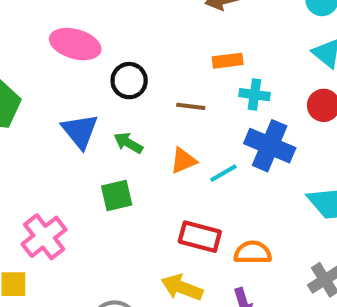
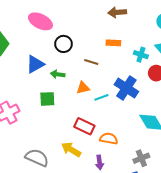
cyan cross: (254, 95) -> (141, 55), moved
blue triangle: (80, 131) -> (35, 64), turned 30
green arrow: (128, 143) -> (58, 74), turned -32

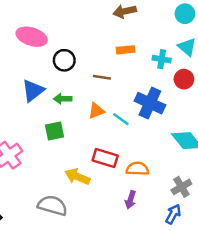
cyan line: (101, 97) -> (121, 119), turned 64
yellow arrow: (71, 149) -> (77, 177), moved
purple arrow: (100, 162) -> (130, 200), turned 32

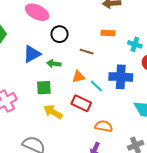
blue cross: (150, 103) -> (121, 77), turned -30
red rectangle: (105, 158) -> (81, 103), moved
yellow arrow: (77, 177) -> (53, 112), moved

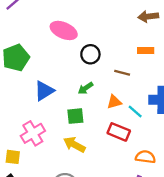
blue triangle: (32, 54) -> (44, 91), moved
green arrow: (54, 64) -> (86, 88), turned -40
yellow arrow: (53, 112) -> (74, 145), moved

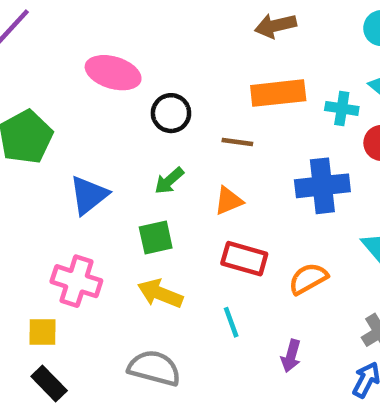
orange rectangle: (146, 51) -> (278, 93), size x1.6
cyan line: (135, 111) -> (231, 322), moved, turned 35
pink cross: (33, 133) -> (76, 281), turned -35
orange semicircle: (145, 157) -> (308, 279), moved, turned -30

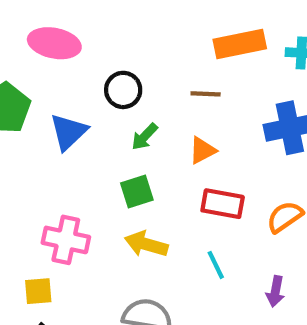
pink ellipse: (113, 73) -> (54, 43), moved
black circle: (171, 113) -> (123, 90), moved
blue triangle: (89, 195) -> (68, 132), moved

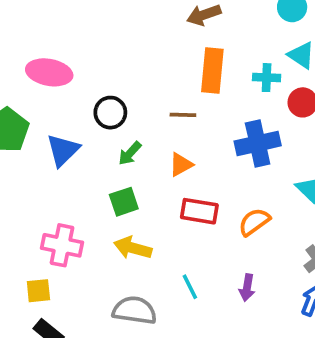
orange rectangle: (240, 44) -> (212, 71), turned -72
cyan line: (216, 265) -> (190, 287), moved

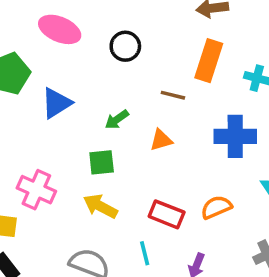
black circle: (110, 113) -> (125, 46), moved
red rectangle: (199, 211) -> (167, 214), moved

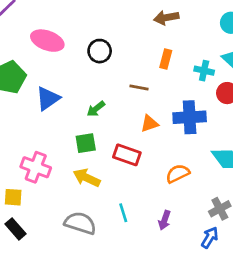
orange rectangle: (209, 61) -> (166, 59), size x0.6
orange triangle: (161, 140) -> (149, 124), moved
red rectangle: (167, 214) -> (127, 155), moved

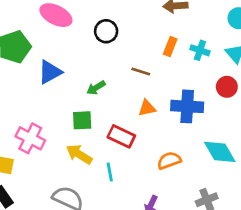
cyan cross: (204, 71) -> (200, 50), moved
cyan line: (123, 213) -> (110, 172), moved

